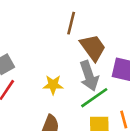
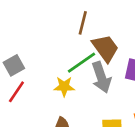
green line: (94, 98) -> (81, 63), moved

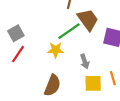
gray arrow: (101, 77) -> (85, 61), moved, size x0.6

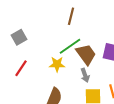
brown trapezoid: (88, 20) -> (86, 54), moved
gray square: (16, 33) -> (19, 37), moved

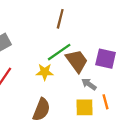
gray arrow: (85, 75) -> (89, 84), moved, turned 144

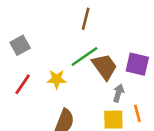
yellow star: (45, 72) -> (57, 79), moved
gray arrow: (89, 84) -> (118, 93), turned 72

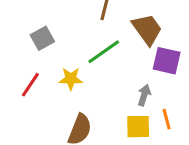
gray square: (20, 45) -> (42, 38), moved
brown trapezoid: (105, 67) -> (147, 29), moved

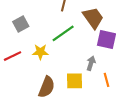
red line: (30, 85) -> (12, 56), turned 30
yellow square: (138, 127) -> (74, 81), moved

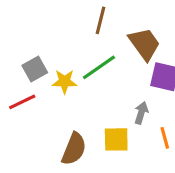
gray square: (21, 24) -> (35, 69), moved
yellow star: (40, 52) -> (65, 82), moved

